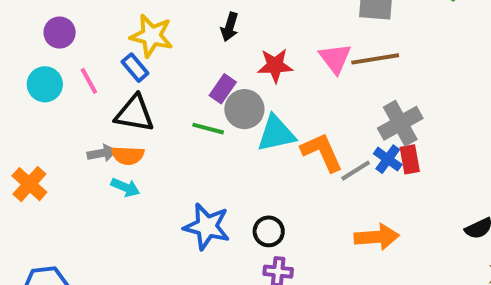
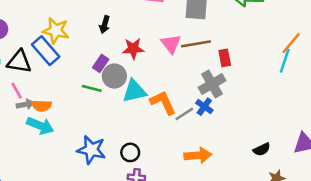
blue rectangle: (135, 68) -> (46, 51), size x1.6
pink line: (89, 81) -> (17, 91), moved
black triangle: (134, 114) -> (19, 62), moved
red rectangle: (410, 159) -> (225, 58), moved
cyan arrow: (125, 187) -> (40, 126), size x1.5

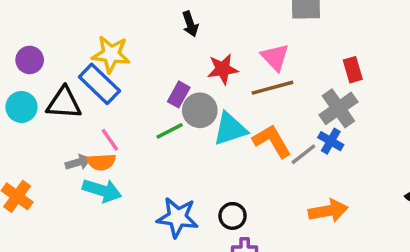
black arrow: (105, 25) -> (190, 24), moved, turned -30
brown line: (196, 44) -> (272, 88), moved
green line: (92, 88) -> (170, 131), turned -36
pink line: (17, 91) -> (110, 140), moved

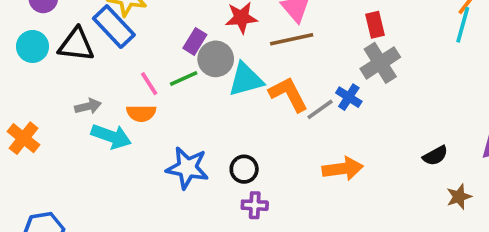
gray cross: (338, 108) -> (380, 63), moved
pink line: (110, 140) -> (149, 84), moved
orange semicircle: (101, 162) -> (141, 113), moved

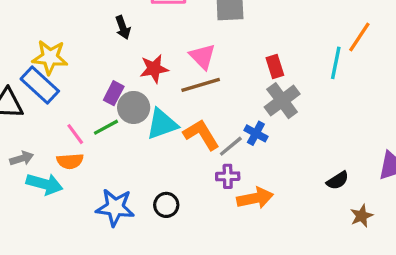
cyan line: (463, 25) -> (336, 63), moved
purple cross: (255, 205) -> (228, 176), moved

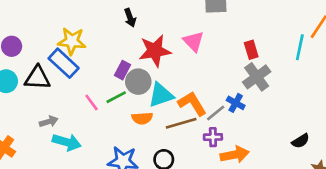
red star: (154, 69) -> (155, 51), size x1.4
brown line: (201, 85) -> (181, 123), moved
orange semicircle: (70, 161) -> (142, 118), moved

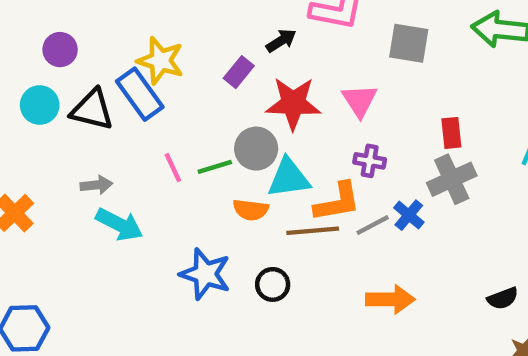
black arrow: (130, 18) -> (281, 41), moved, turned -114
purple rectangle: (122, 70) -> (239, 72), moved
orange L-shape: (192, 104) -> (337, 202), turned 100
purple cross: (213, 137) -> (370, 161), moved

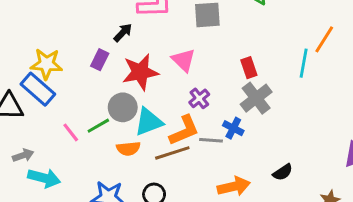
purple cross: (370, 161) -> (199, 98), turned -36
gray line: (373, 225) -> (211, 140), turned 45
black semicircle: (503, 298) -> (283, 172), moved

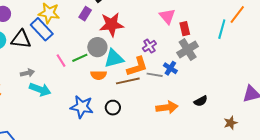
pink triangle: (184, 60) -> (167, 16), moved

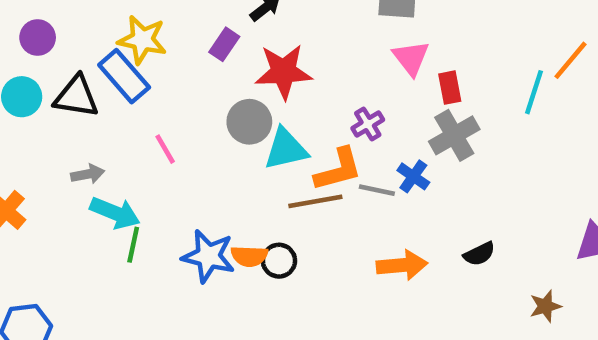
green line: (80, 58) -> (133, 245), moved, turned -56
orange semicircle: (99, 75) -> (249, 256), moved

